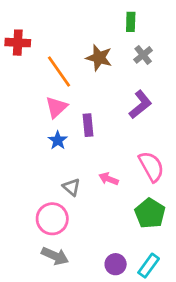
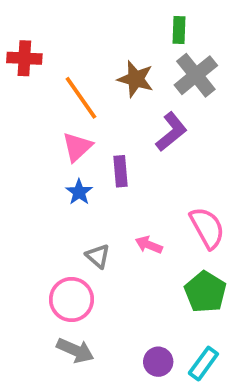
gray cross: (143, 55) -> (196, 75), size x1.6
purple L-shape: (140, 105) -> (171, 132), moved

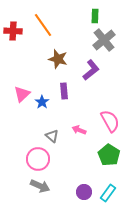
brown star: (136, 79) -> (58, 59), moved
orange line: (81, 98) -> (43, 25), moved
pink triangle: (77, 147) -> (22, 94), moved

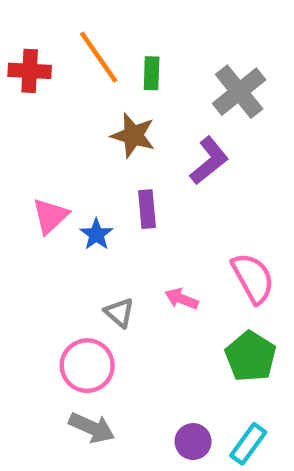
green rectangle: (95, 16) -> (152, 73), moved

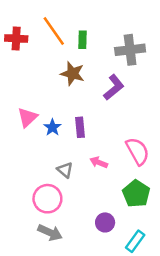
gray cross: (239, 92) -> (130, 50), turned 32
purple rectangle: (147, 209) -> (80, 127), moved
purple circle: (193, 442) -> (105, 222), moved

